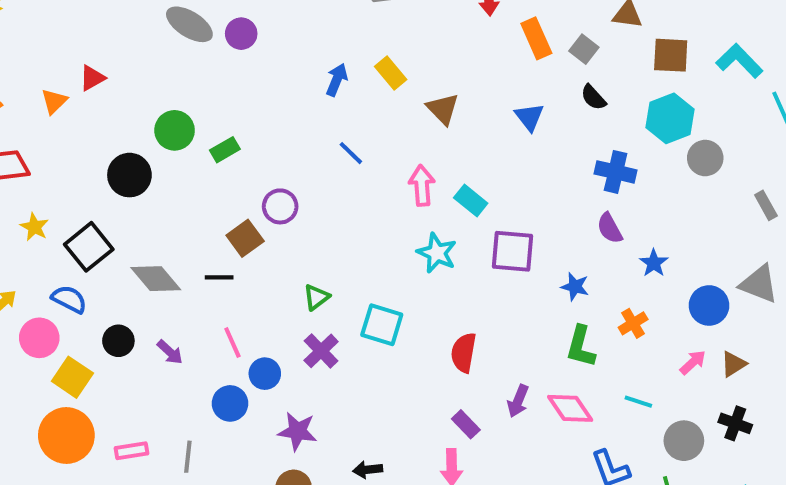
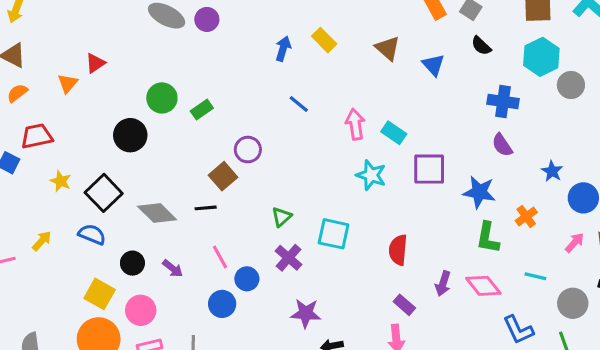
brown triangle: (443, 109) -> (388, 48), moved
blue star: (654, 263) -> (552, 171), moved
blue star: (575, 287) -> (479, 192), size x1.5
pink circle: (39, 338) -> (141, 310), moved
purple star: (298, 431) -> (306, 313), moved

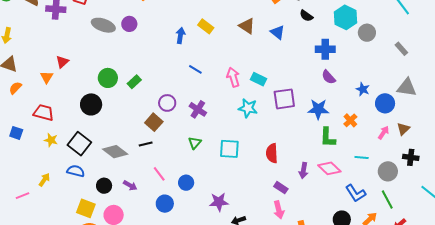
red trapezoid: (37, 136) -> (44, 113), moved, turned 35
purple cross: (289, 258) -> (198, 109), moved
blue circle: (247, 279) -> (186, 183), moved

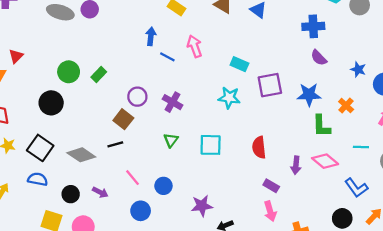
blue arrow: (180, 36) -> (151, 36), moved
pink arrow: (233, 77) -> (195, 46), moved

